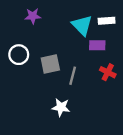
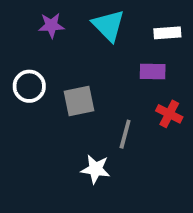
cyan triangle: (82, 25) -> (108, 25), moved
gray line: (73, 76) -> (125, 134), moved

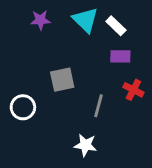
white rectangle: (167, 33) -> (116, 26), moved, turned 48
white circle: (29, 86) -> (23, 107), moved
white star: (96, 169) -> (85, 145), moved

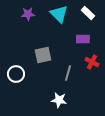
white rectangle: (116, 26) -> (88, 13), moved

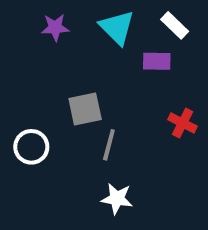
purple rectangle: (83, 39) -> (157, 61), moved
gray line: (68, 73) -> (109, 145), moved

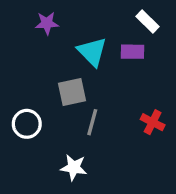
cyan triangle: (117, 27) -> (92, 52), moved
red cross: (183, 123) -> (153, 122), moved
white star: (117, 199) -> (74, 167), moved

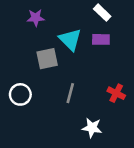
white rectangle: (148, 22) -> (102, 13), moved
gray square: (72, 92) -> (47, 59), moved
white star: (74, 167) -> (92, 128), moved

